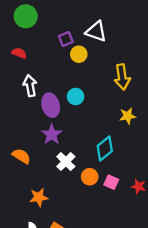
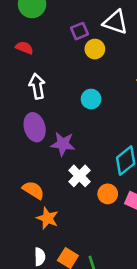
purple ellipse: (51, 105) -> (35, 127), moved
purple star: (52, 134) -> (63, 144), turned -30
orange semicircle: (21, 156) -> (33, 190), moved
orange star: (39, 197) -> (47, 218), turned 30

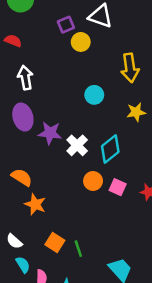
cyan circle: (91, 99) -> (94, 95), moved
white cross: (79, 176) -> (77, 145), moved
white semicircle: (40, 257) -> (14, 241), moved, turned 133

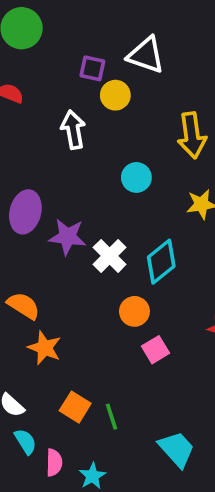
purple square: (66, 25) -> (92, 68), turned 35
white arrow: (25, 78) -> (73, 130), moved
purple ellipse: (23, 117) -> (25, 212), turned 30
pink square: (118, 187) -> (156, 350), moved, turned 35

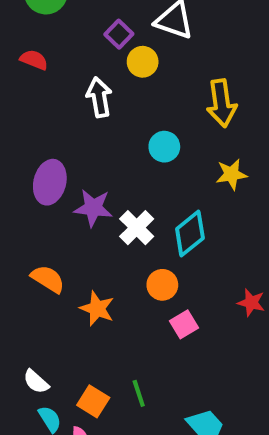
purple square: (92, 68) -> (119, 34), turned 32
orange star: (45, 348) -> (97, 309), moved
orange square: (75, 407) -> (93, 401), moved

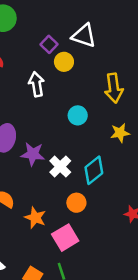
pink square: (184, 324) -> (65, 238), moved, size x1.5

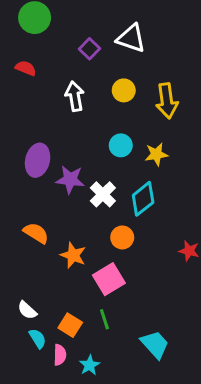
yellow circle: (64, 62) -> (124, 90), moved
cyan circle: (78, 115) -> (121, 145), moved
yellow star: (120, 133) -> (156, 154), moved

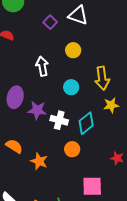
white arrow: (75, 96) -> (42, 66), moved
yellow arrow: (167, 101) -> (102, 78), moved
yellow star: (156, 154) -> (111, 105), moved
white cross: (103, 194) -> (59, 120), turned -30
pink square: (109, 279) -> (92, 186), moved, turned 30

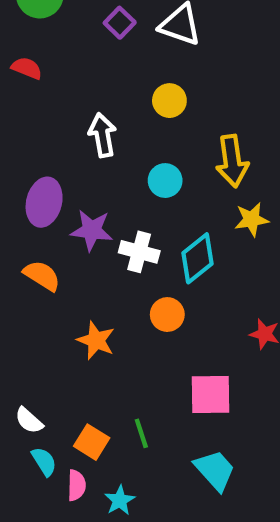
purple square: (50, 22) -> (120, 23), moved
orange semicircle: (14, 146) -> (42, 276), moved

